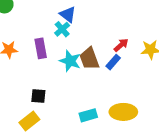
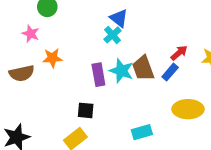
purple rectangle: (41, 48) -> (98, 75), moved
yellow ellipse: (123, 112) -> (188, 109), moved

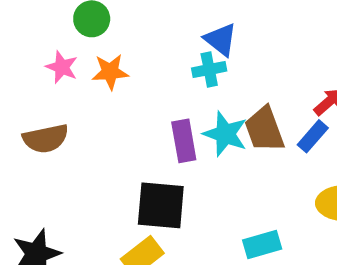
cyan cross: (113, 35) -> (209, 69), turned 30
orange star: (52, 58) -> (110, 72), moved
black square: (86, 110) -> (161, 205), size x1.6

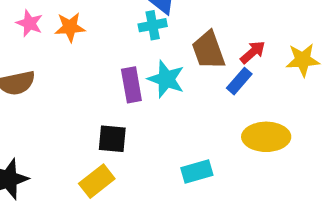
brown trapezoid: (264, 129) -> (208, 50), moved
black square: (161, 205) -> (112, 139), size x0.7

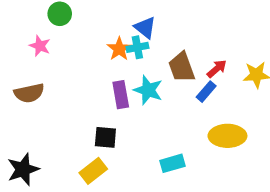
orange star: (70, 27) -> (119, 49), moved, turned -30

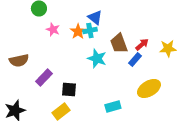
pink star: (40, 46) -> (53, 29), moved
purple rectangle: (121, 95) -> (44, 77), moved, turned 54
yellow ellipse: (227, 136) -> (149, 88), turned -30

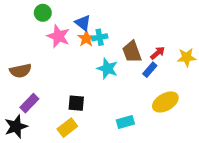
blue triangle: (95, 17) -> (83, 23), moved
pink star: (53, 29) -> (58, 36), size x1.5
purple rectangle: (44, 77) -> (29, 103), moved

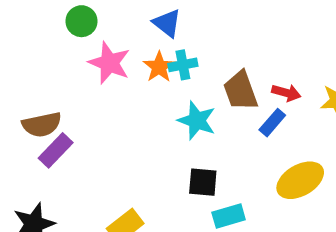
blue triangle: (83, 23) -> (167, 23), moved
red arrow: (158, 53) -> (286, 93), turned 56
purple rectangle: (29, 103) -> (56, 150), moved
black square: (76, 103) -> (203, 182), moved

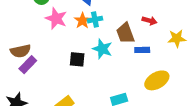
red arrow: (286, 93) -> (150, 21), moved
blue rectangle: (272, 123) -> (142, 50), turned 48
black square: (203, 182) -> (77, 59), moved

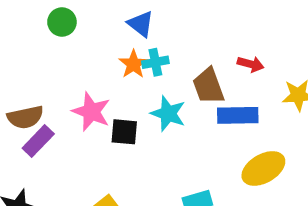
pink star: (56, 18) -> (91, 112), moved
blue rectangle: (142, 50) -> (238, 115), size x1.5

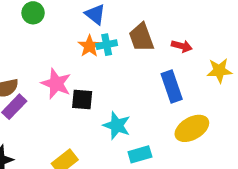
brown trapezoid: (208, 86) -> (141, 37), moved
cyan star: (168, 114) -> (117, 125), moved
blue rectangle: (238, 115) -> (172, 86), turned 72

